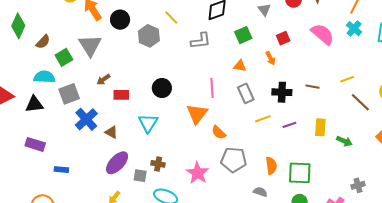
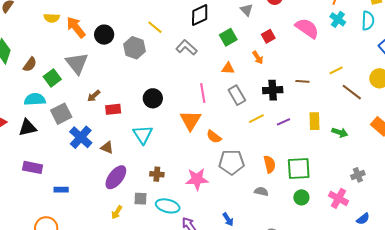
gray L-shape: (201, 41) -> (186, 47), turned -125
pink star: (197, 173) -> (197, 179), turned -30
gray square: (140, 176) -> (140, 199), moved

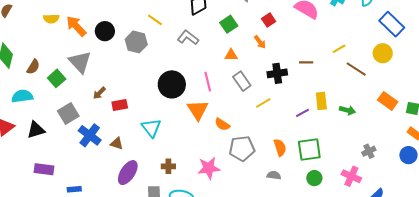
black circle: (153, 98) -> (172, 84), moved, size x1.4
cyan semicircle: (35, 99) -> (22, 96), moved
purple line: (283, 122) -> (302, 113), moved

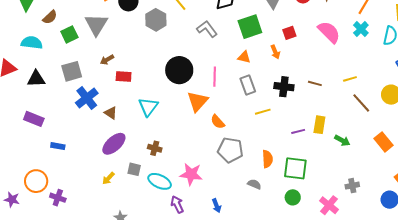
green square: (229, 24) -> (250, 27), size x1.4
pink star: (209, 168) -> (191, 174), moved

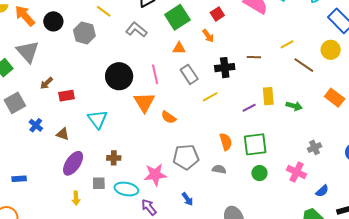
blue cross: (87, 98) -> (36, 125), size x0.6
gray pentagon: (230, 150) -> (186, 157), moved
yellow arrow: (108, 178) -> (76, 198), turned -32

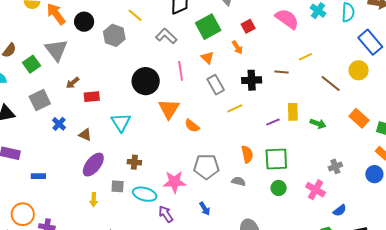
yellow line: (287, 44) -> (305, 57), moved
orange triangle: (179, 48) -> (207, 58), turned 40
pink line: (155, 74) -> (181, 71), moved

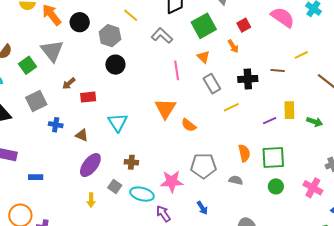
black circle: (146, 81) -> (115, 65), moved, size x0.7
blue cross: (59, 124) -> (56, 125), turned -32
gray square: (118, 186) -> (115, 187), turned 32

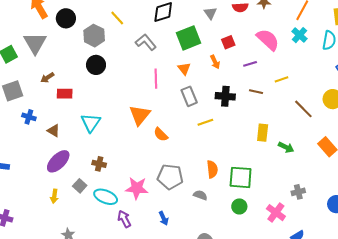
purple line: (270, 121) -> (250, 64), moved

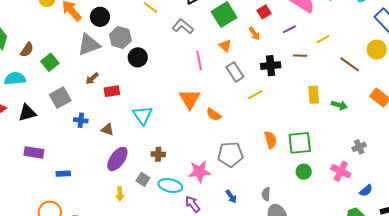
gray hexagon: (94, 36) -> (120, 37), moved
gray triangle: (35, 43) -> (89, 45), moved, turned 50
gray semicircle: (200, 195) -> (266, 194), moved, turned -96

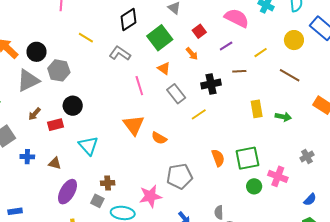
yellow circle: (377, 50) -> (294, 40), moved
black circle: (138, 57) -> (73, 106), moved
pink cross: (341, 171) -> (278, 176), moved
gray square: (143, 179) -> (97, 201), moved
blue semicircle: (366, 191) -> (310, 200), moved

